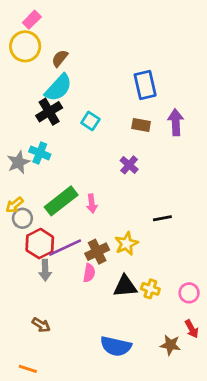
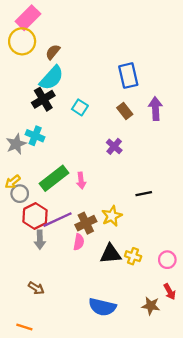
pink rectangle: (32, 20) -> (28, 18), size x1.5
brown rectangle: (141, 125) -> (125, 111), turned 42

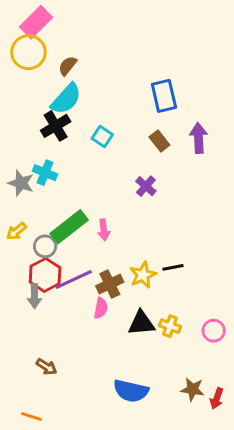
gray star: (16, 144) -> (21, 183), turned -30
gray circle: (20, 194) -> (45, 246), moved
black line: (144, 194) -> (173, 267), moved
gray arrow: (40, 240) -> (34, 296), moved
red arrow: (170, 292) -> (217, 398), moved, turned 49

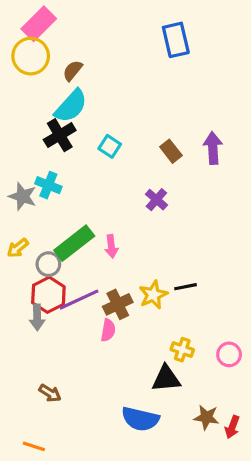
blue rectangle: (164, 96) -> (176, 40), moved
black triangle: (141, 323) -> (166, 379), moved

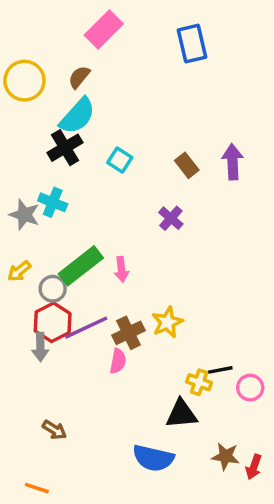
pink rectangle: (39, 24) -> (104, 29), moved
yellow circle: (31, 56) -> (24, 81), moved
black line: (185, 287) -> (220, 370), moved

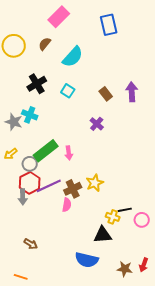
cyan semicircle: (77, 116) -> (73, 57), moved
brown star: (226, 456) -> (125, 269), moved

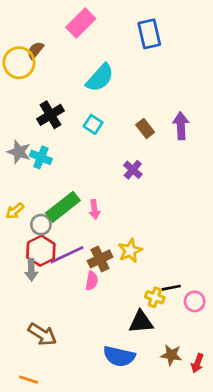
brown semicircle: (45, 44) -> (35, 50), moved
gray star: (14, 122) -> (19, 152), moved
brown arrow: (31, 244) -> (42, 334), size x1.5
brown star: (125, 269) -> (171, 355), moved

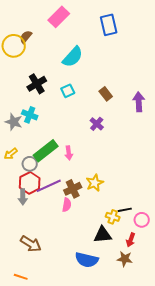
cyan square: (93, 124) -> (68, 91), turned 32
purple arrow: (181, 126) -> (139, 102), moved
gray star: (19, 152) -> (14, 122), moved
red arrow: (197, 363) -> (131, 240), moved

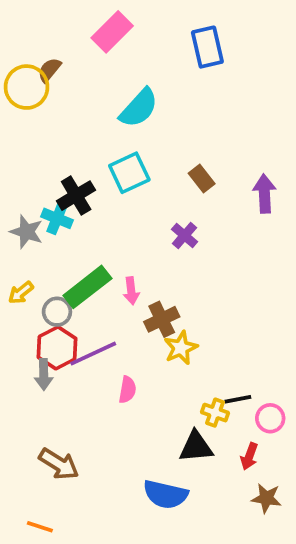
black cross: (37, 84) -> (76, 196), moved
cyan square: (68, 91) -> (129, 173), size x1.5
brown cross: (73, 189) -> (162, 319), moved
brown star: (125, 259) -> (266, 498), moved

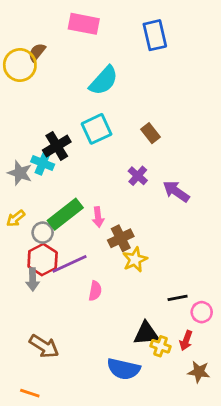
pink rectangle: (112, 32) -> (84, 24), turned 56
purple arrow: (264, 194) -> (176, 191), moved, turned -52
yellow cross: (215, 413) -> (160, 346), moved

